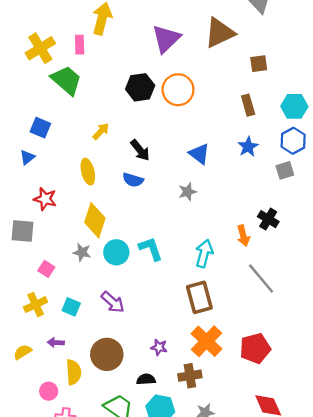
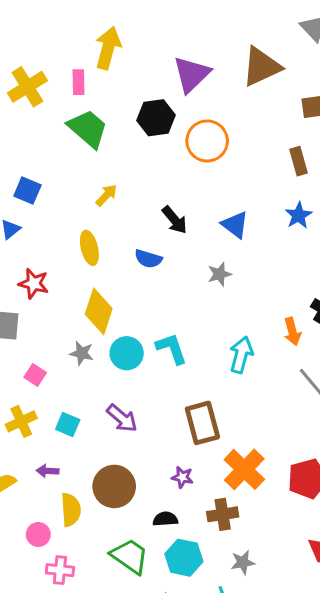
green trapezoid: (66, 80) -> (88, 129), moved
black hexagon: (140, 87) -> (156, 118), moved
black arrow: (140, 150) -> (175, 220), moved
brown rectangle: (199, 297) -> (202, 423), moved

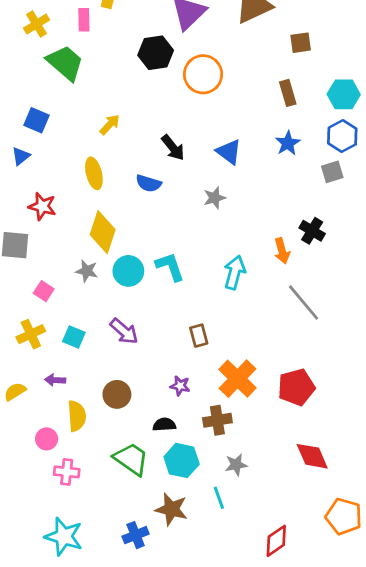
yellow cross: (27, 87) -> (37, 24), size x0.7
green trapezoid: (88, 129) -> (65, 63), moved
brown rectangle: (202, 423) -> (199, 336), size x0.6
brown circle: (114, 486) -> (117, 394), size x0.7

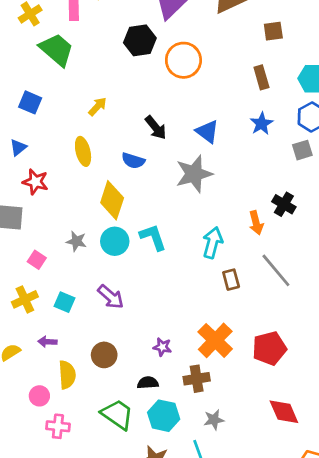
blue triangle: (21, 156) -> (18, 147), moved
gray star: (215, 198) -> (194, 174), size x1.8
yellow diamond: (103, 232) -> (112, 200), moved
brown rectangle: (199, 336) -> (231, 280), moved

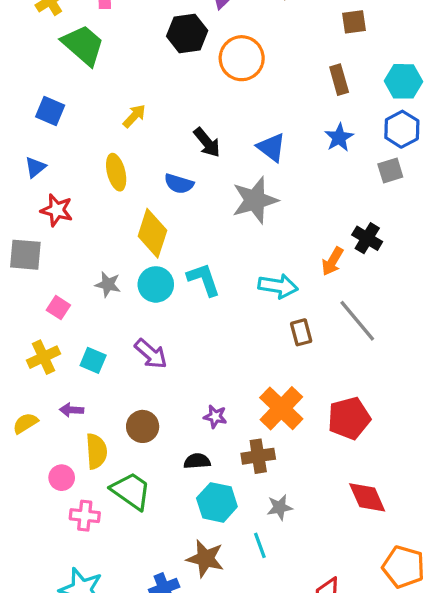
orange arrow: (256, 223) -> (332, 261), turned 45
cyan arrow: (213, 243) -> (278, 286), turned 84
green trapezoid: (117, 414) -> (131, 491), moved

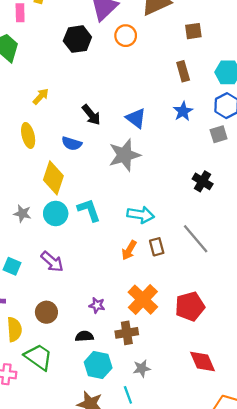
orange circle: (242, 58) -> (126, 36), moved, size x0.7
orange arrow: (332, 261) -> (129, 250), moved

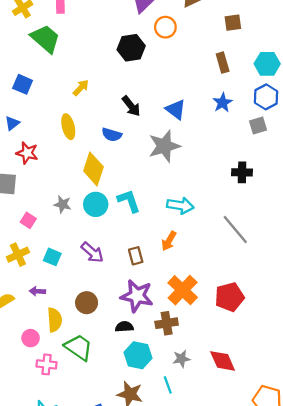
black hexagon: (77, 39) -> (131, 48), moved
black cross: (203, 181) -> (242, 172), turned -30
brown rectangle: (157, 247) -> (136, 256), moved
purple star: (97, 305) -> (137, 296), size x2.0
red diamond: (203, 362) -> (223, 361), moved

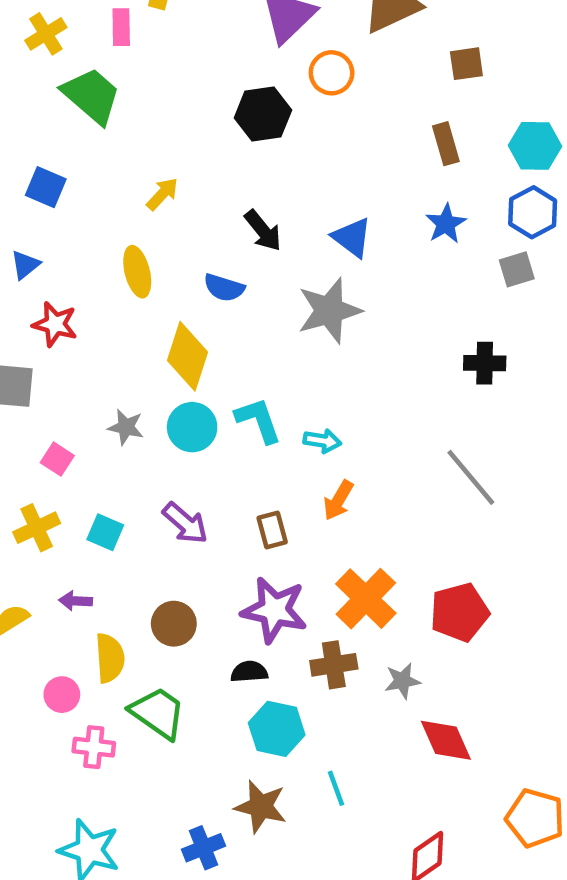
cyan arrow: (180, 206) -> (322, 441), moved, size x0.7
gray star: (181, 359) -> (402, 681), moved

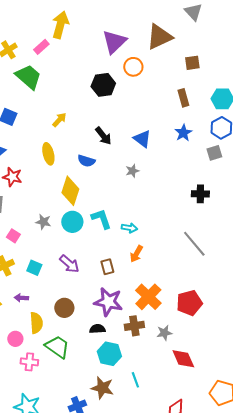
pink rectangle: (121, 27) -> (41, 47), turned 49
gray star: (329, 311) -> (132, 171), size x0.5

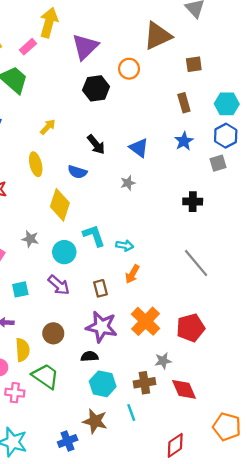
purple triangle: (114, 42) -> (85, 47), moved
black cross: (200, 194) -> (193, 202), moved
cyan circle: (72, 222) -> (64, 252), moved
cyan square: (34, 268) -> (20, 289), turned -35
brown cross: (134, 326) -> (144, 383), moved

